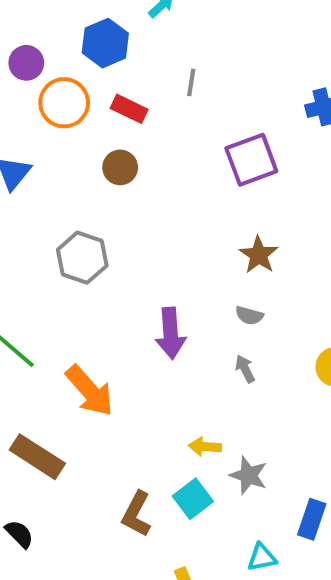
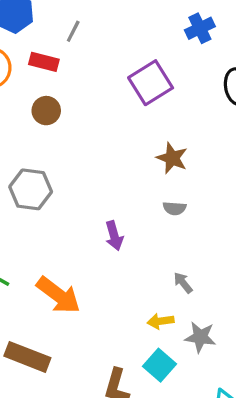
gray line: (191, 82) -> (73, 31), moved, turned 30
purple arrow: (170, 333) -> (114, 236), size x0.7
gray arrow: (245, 369) -> (183, 283), moved

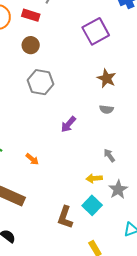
gray hexagon: (31, 189) -> (41, 82), moved
purple arrow: (114, 236) -> (68, 124), turned 54
orange arrow: (59, 295) -> (32, 159), size x0.5
gray star: (200, 337) -> (118, 189), turned 30

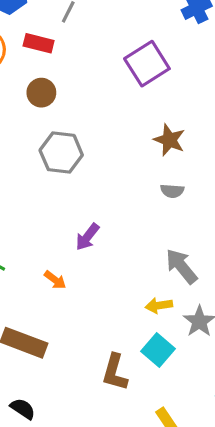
purple arrow: (68, 124) -> (87, 237), moved
gray arrow: (109, 155) -> (181, 266), size x1.6

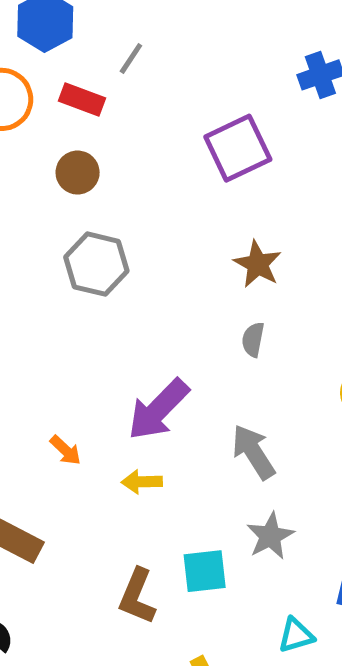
gray semicircle: (172, 191) -> (253, 340), turned 90
purple arrow: (87, 237) -> (158, 410), moved, size x1.6
yellow arrow: (159, 305) -> (142, 482), moved
cyan square: (158, 350) -> (205, 571), turned 36

